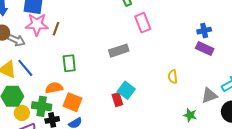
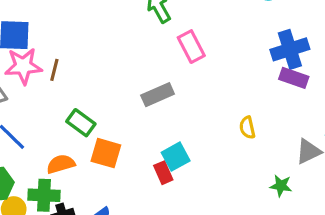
blue cross: (204, 31) -> (290, 49), size x1.6
green rectangle: (69, 63) -> (81, 123), turned -42
cyan square: (126, 90) -> (176, 157), turned 30
orange square: (73, 102) -> (106, 153), moved

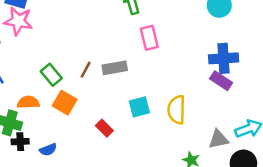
brown line: (54, 70) -> (86, 70), moved
yellow semicircle: (247, 128) -> (177, 110), size x1.6
cyan square: (176, 157) -> (139, 107), moved
red rectangle: (163, 173) -> (104, 128), turned -35

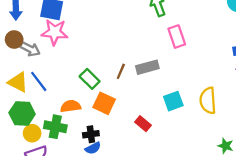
black cross: (20, 142) -> (91, 134), moved

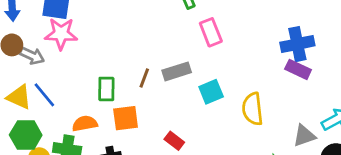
green rectangle: (90, 79) -> (106, 89), turned 48
cyan square: (173, 101) -> (211, 92), moved
orange square: (104, 103) -> (126, 118), turned -30

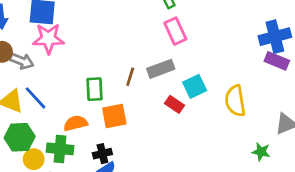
pink rectangle: (211, 32) -> (175, 31), moved
red rectangle: (174, 141) -> (174, 104), moved

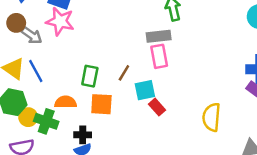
pink rectangle: (175, 31) -> (159, 56), moved
gray rectangle: (161, 69) -> (159, 36), moved
cyan square: (195, 86) -> (145, 90), moved
yellow circle: (34, 159) -> (28, 117), moved

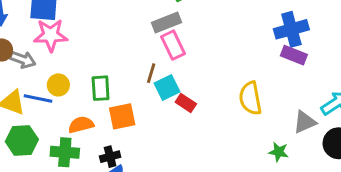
blue line: (36, 71) -> (38, 99), turned -35
brown line: (124, 73) -> (151, 73), moved
yellow circle: (28, 117) -> (58, 85), moved

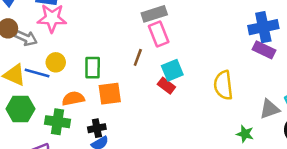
cyan square: (167, 88) -> (172, 70), moved

